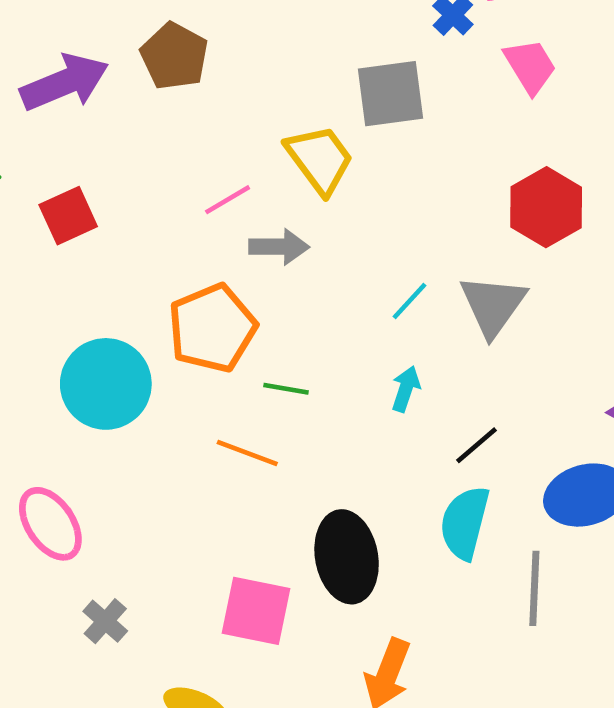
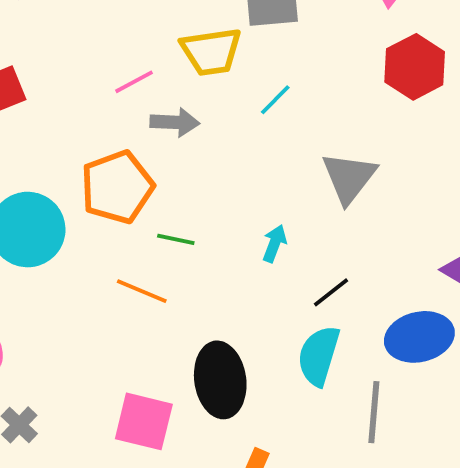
yellow trapezoid: (320, 159) -> (211, 52), turned 116
red hexagon: (546, 207) -> (415, 67), moved
cyan line: (409, 301) -> (275, 100), moved

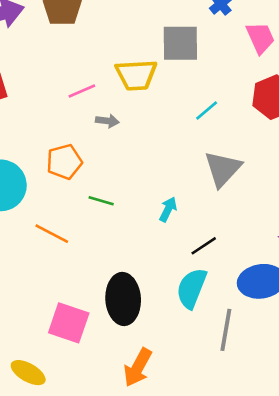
cyan line: (275, 100) -> (207, 111), moved
gray arrow: (175, 122) -> (107, 121), size x0.7
orange pentagon: (117, 187) -> (64, 162), size x0.7
orange line: (142, 291) -> (52, 234), moved

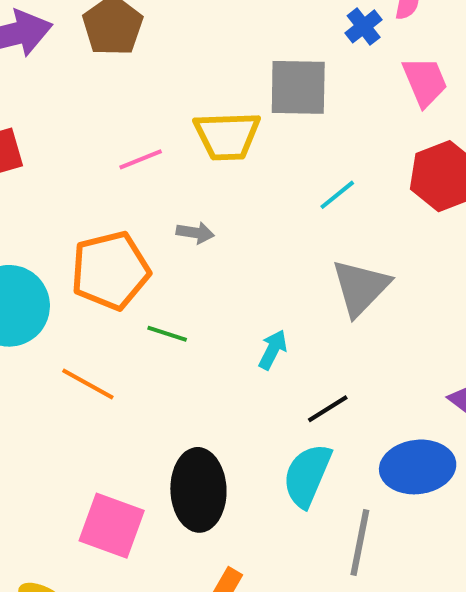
gray arrow: (107, 121) -> (195, 233), moved
orange pentagon: (64, 162) -> (110, 271), size x1.4

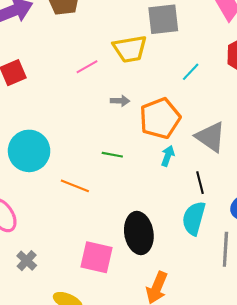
orange pentagon: (110, 271) -> (160, 118), moved
gray triangle: (361, 287) -> (211, 137), moved, turned -32
black line: (328, 409) -> (200, 183), turned -65

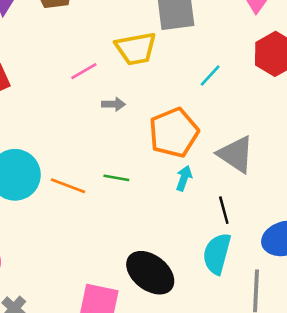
gray arrow: (120, 101) -> (113, 104), moved
orange line: (75, 186) -> (68, 186), moved
black ellipse: (139, 233) -> (150, 273), turned -42

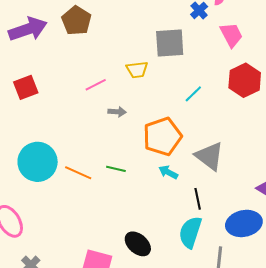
yellow trapezoid: (136, 49) -> (137, 70), size x0.7
cyan arrow: (184, 178) -> (168, 172), turned -84
black ellipse: (150, 273) -> (138, 244), size x0.7

